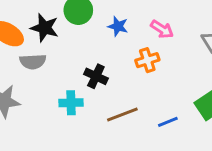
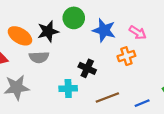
blue star: (118, 26) -> (104, 30), size x1.5
black star: (45, 28) -> (48, 31), turned -30

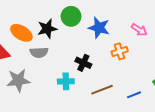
pink arrow: (138, 33) -> (139, 30), moved

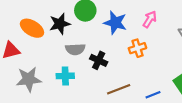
pink arrow: (139, 30) -> (150, 19), moved, turned -91
gray semicircle: (39, 52) -> (75, 49), moved
cyan cross: (66, 81) -> (65, 76), moved

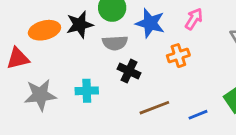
orange ellipse: (32, 28) -> (44, 30), turned -45
gray semicircle: (75, 49) -> (115, 43), moved

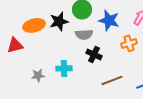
gray star: (40, 95) -> (38, 75), moved, size x0.6

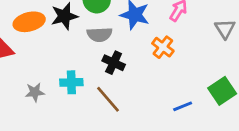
orange cross: (129, 43) -> (163, 47), turned -35
brown line: (112, 80) -> (108, 99), moved, turned 70

